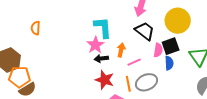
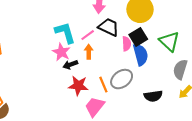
pink line: (134, 62) -> (88, 35), moved
blue semicircle: (169, 63) -> (141, 55), size x1.5

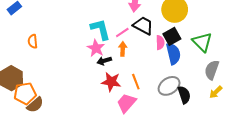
gray ellipse: (122, 79) -> (169, 86), moved
black semicircle: (153, 96) -> (184, 95), turned -102

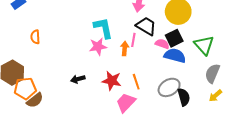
pink line: (122, 33) -> (133, 40), moved, turned -48
pink semicircle: (160, 43) -> (162, 44), turned -72
pink star: (96, 48) -> (98, 47), turned 30
blue semicircle: (173, 54) -> (175, 56), turned -65
black arrow: (104, 61) -> (78, 79), moved

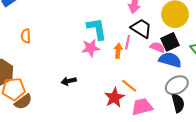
red star: (112, 81) -> (114, 98), moved, turned 30
orange line: (136, 82) -> (129, 86), turned -35
gray ellipse: (169, 87) -> (177, 85), moved
pink trapezoid: (126, 103) -> (142, 107), moved, turned 30

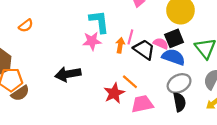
black trapezoid: (141, 28) -> (144, 49), moved
orange semicircle: (26, 36) -> (26, 26), turned -128
black arrow: (69, 81) -> (68, 74), size x1.6

